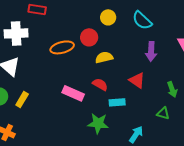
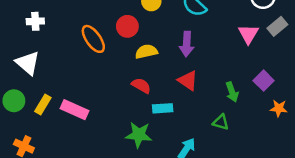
white cross: (16, 33) -> (35, 21), size x0.6
orange ellipse: (62, 47) -> (93, 39), turned 70
purple arrow: (151, 51) -> (187, 44), moved
pink rectangle: (73, 93) -> (74, 110), moved

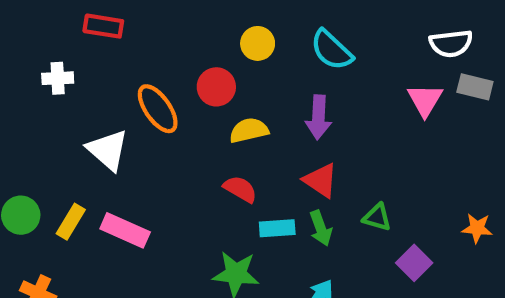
gray rectangle: (277, 26) -> (475, 87), turned 54
white triangle: (28, 63) -> (108, 150), moved
purple square: (264, 81) -> (414, 263), moved
green arrow: (232, 92) -> (321, 228), moved
green triangle: (221, 122) -> (377, 217), moved

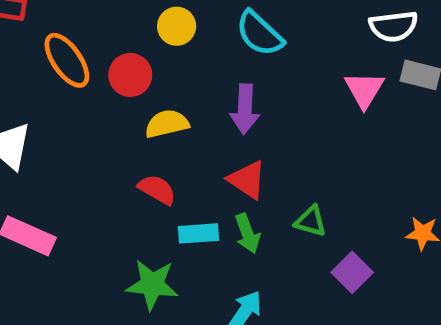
orange ellipse: (158, 109) -> (67, 60), moved

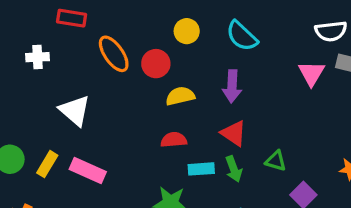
red semicircle: (157, 190) -> (174, 140), turned -35

